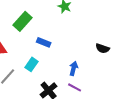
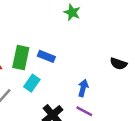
green rectangle: (23, 21) -> (21, 58), moved, turned -30

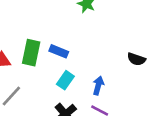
cyan rectangle: (32, 83) -> (65, 80), moved

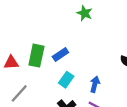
blue rectangle: (59, 51) -> (60, 54), turned -56

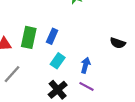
blue rectangle: (60, 54) -> (52, 36), turned -32

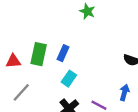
blue arrow: (85, 65) -> (124, 92), moved

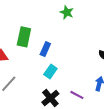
green rectangle: (39, 54) -> (24, 37), moved

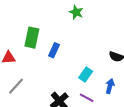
cyan rectangle: (50, 72) -> (86, 75), moved

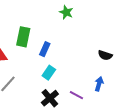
cyan rectangle: (86, 75) -> (49, 73), moved

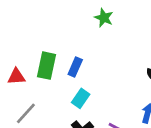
green rectangle: (23, 37) -> (46, 66), moved

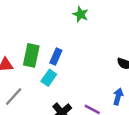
cyan rectangle: (81, 98) -> (49, 78), moved

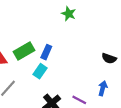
green rectangle: (31, 55) -> (24, 51), turned 48

